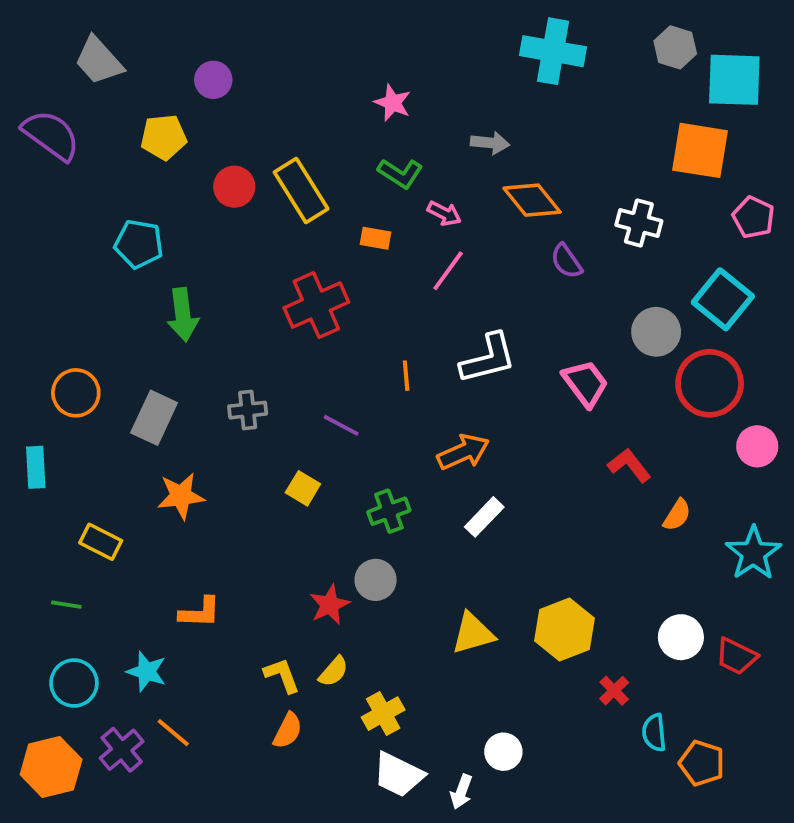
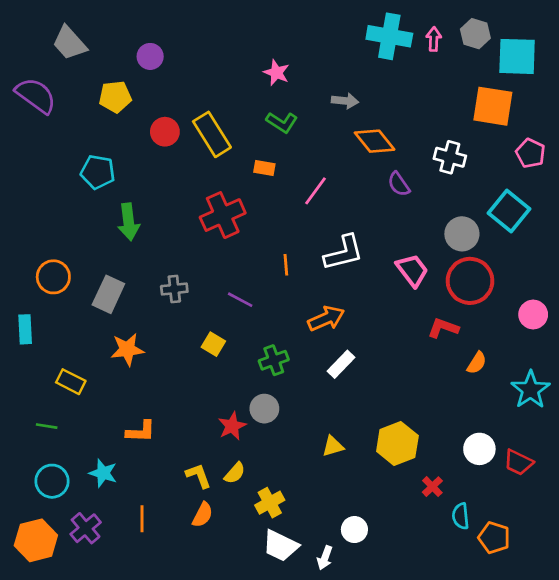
pink arrow: (444, 213) -> (434, 39), moved, turned -115
red circle: (710, 383) -> (470, 281), moved
red L-shape: (629, 465) -> (443, 328), turned -32
yellow triangle: (473, 633) -> (333, 446), size x0.7
orange line: (173, 733) -> (142, 519), moved, turned 50

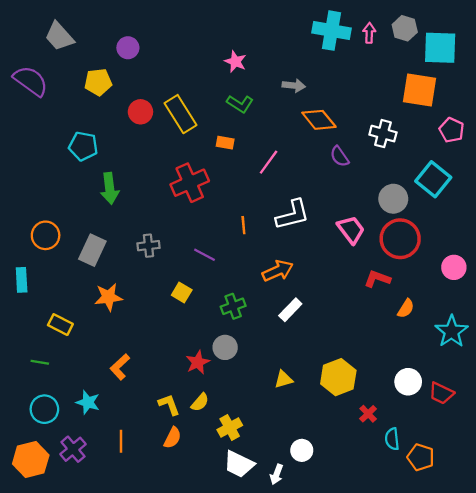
orange L-shape: (141, 431) -> (120, 367), turned 135

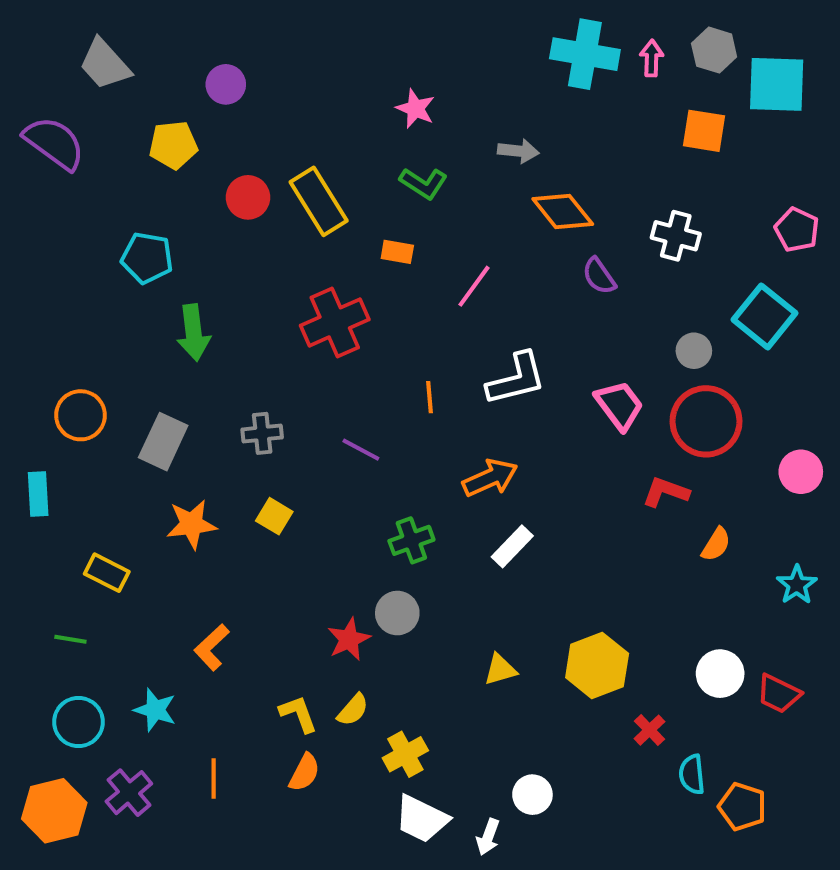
orange square: (420, 90) -> (704, 131), moved, size x0.7
gray circle: (393, 199) -> (694, 351), size x0.7
yellow square: (182, 293) -> (274, 516), moved
cyan star: (452, 331) -> (797, 585), size x0.7

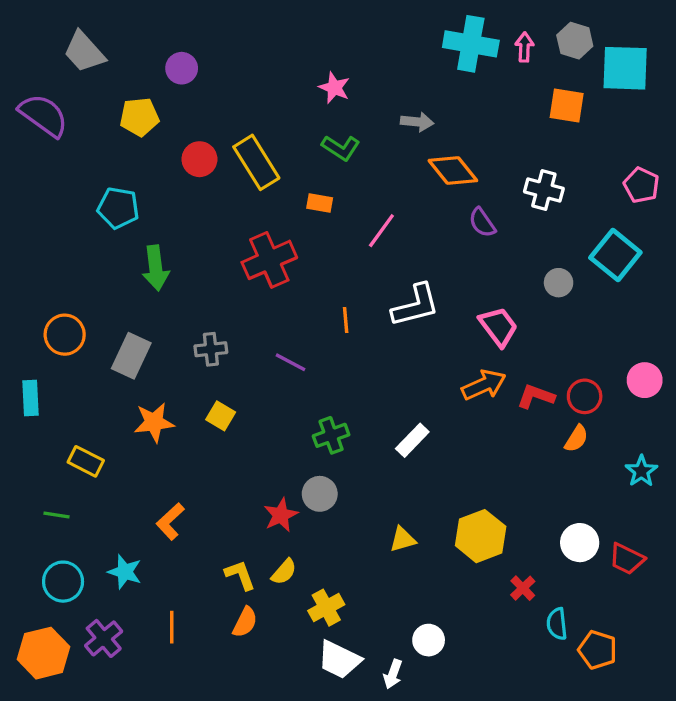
red circle: (706, 421) -> (585, 396), moved, size x0.6
orange arrow: (490, 478) -> (484, 385), moved

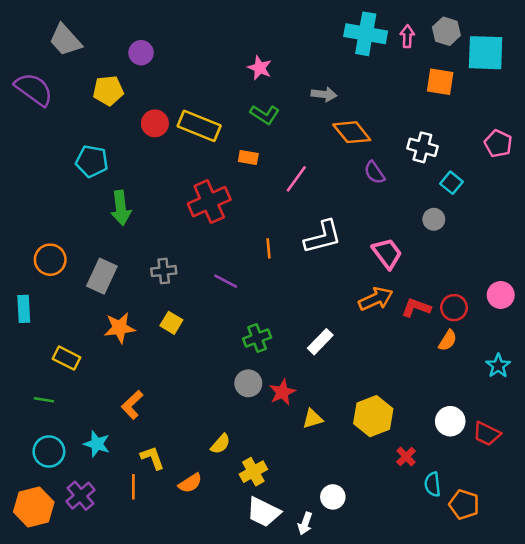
yellow rectangle: (256, 162) -> (199, 126), turned -36
cyan square: (615, 255) -> (451, 183), moved, size x0.6
red star: (281, 515) -> (282, 392), moved
yellow L-shape: (240, 575) -> (152, 458), moved
orange semicircle: (245, 622) -> (190, 483), turned 30

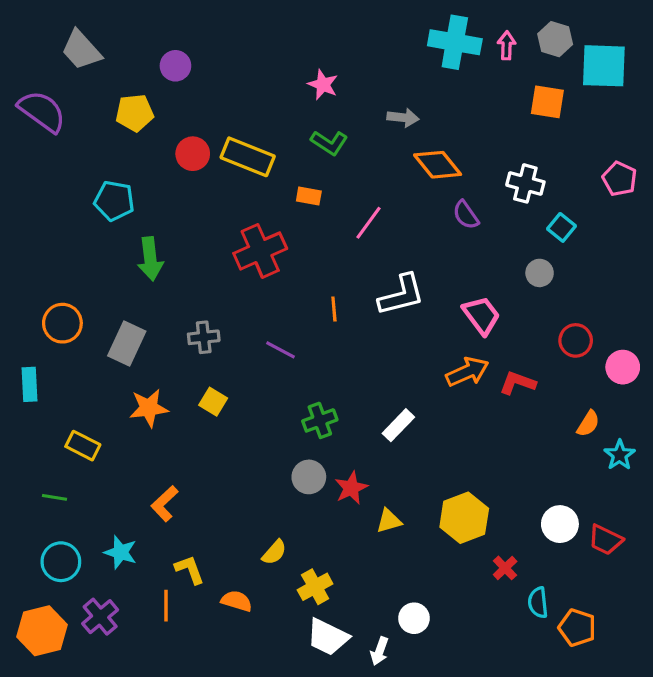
red circle: (454, 308) -> (576, 340), moved
orange semicircle: (448, 340) -> (588, 424), moved
orange semicircle: (190, 483) -> (237, 601), turned -130

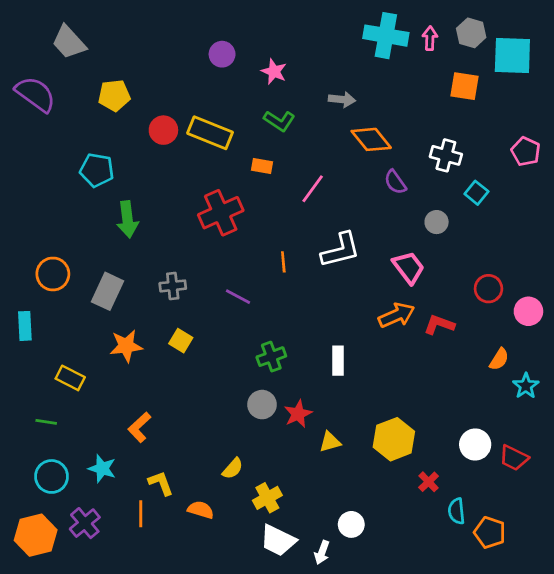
purple circle: (175, 66) -> (222, 54), moved
gray circle: (540, 273) -> (437, 222), moved
white rectangle: (398, 425) -> (338, 361), turned -44

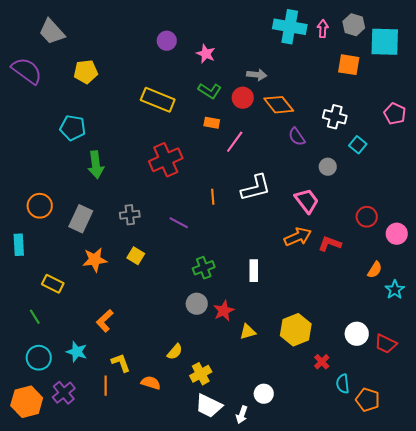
red circle: (163, 130) -> (243, 98), moved
orange rectangle: (262, 166) -> (212, 123), moved
green line: (46, 422) -> (35, 317), turned 49

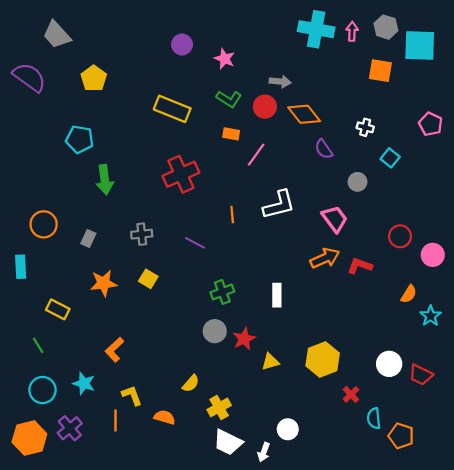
yellow pentagon: (86, 72) -> (94, 78), turned -30
white cross: (335, 117) -> (365, 127), size x0.7
gray rectangle: (81, 219) -> (88, 239), size x0.6

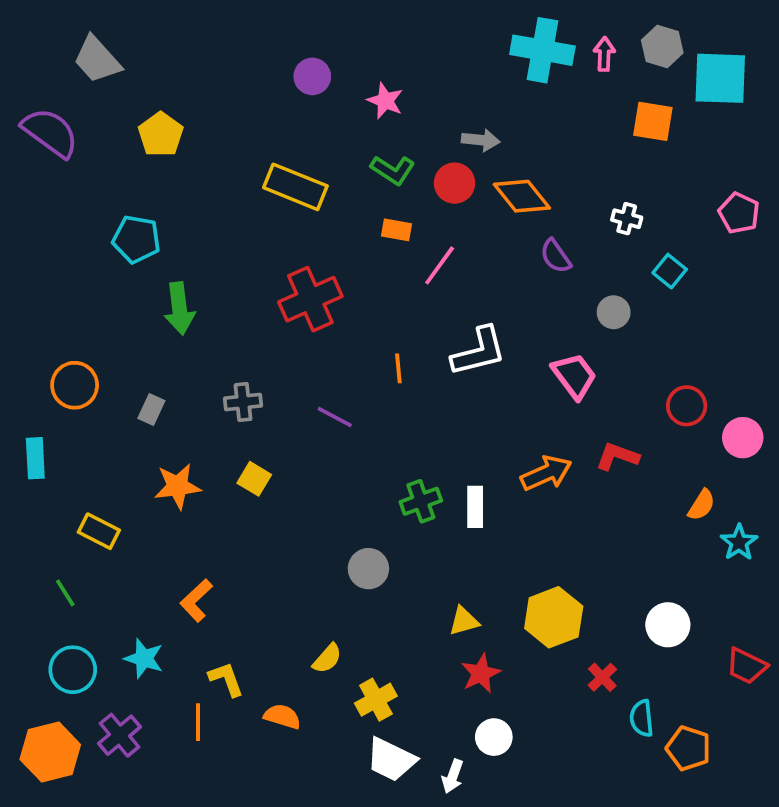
orange arrow: (325, 258) -> (546, 473), moved
green cross: (222, 292) -> (421, 501), moved
red star: (244, 339) -> (481, 673), moved
red trapezoid: (421, 375) -> (746, 666), moved

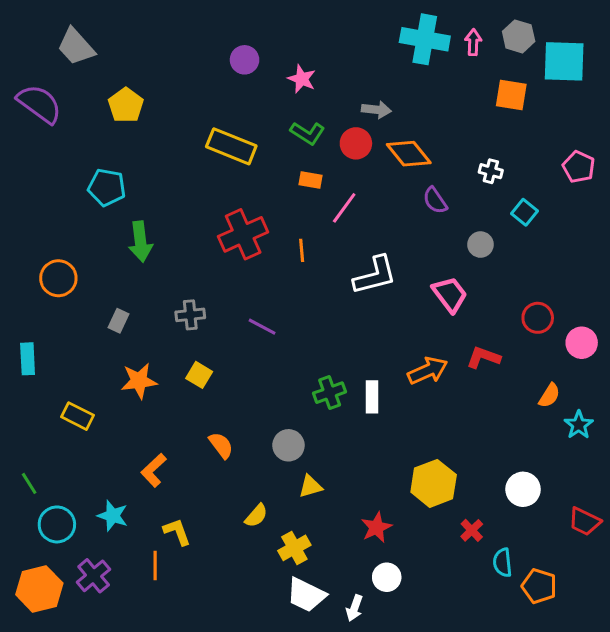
orange line: (398, 368) -> (302, 250), moved
orange circle: (75, 385) -> (58, 278), moved
green line: (65, 593) -> (29, 483), moved
yellow triangle: (464, 621) -> (310, 486), moved
orange semicircle: (282, 716) -> (221, 445), moved, turned 36

